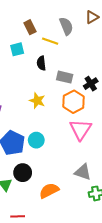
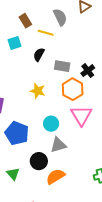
black semicircle: (41, 63) -> (39, 55), turned 40
cyan circle: (36, 140) -> (51, 124), moved
gray triangle: (83, 172) -> (58, 145), moved, turned -30
black circle: (23, 173) -> (39, 161), moved

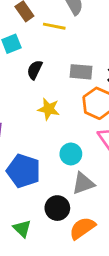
black semicircle: (39, 55) -> (35, 70), moved

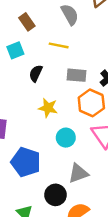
yellow line: (54, 26) -> (59, 45), moved
cyan circle: (71, 154) -> (66, 138), moved

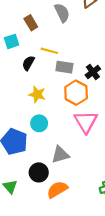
brown rectangle: (27, 22) -> (31, 23), moved
yellow line: (59, 45) -> (49, 51), moved
cyan circle: (66, 138) -> (39, 123), moved

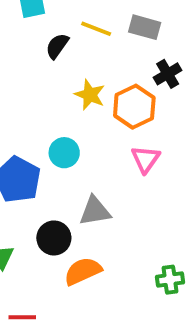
gray rectangle: (64, 67) -> (145, 27), moved
yellow star: (37, 95) -> (90, 95), moved
pink triangle: (86, 122) -> (146, 159), size x0.7

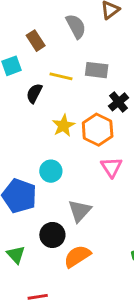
yellow star: (90, 95) -> (64, 126), turned 30
gray triangle: (95, 211) -> (80, 211), turned -30

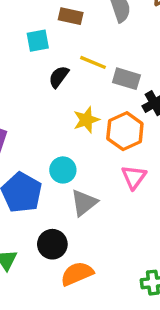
brown rectangle: (36, 41) -> (71, 16), turned -54
gray rectangle: (97, 70) -> (126, 79), moved
gray triangle: (80, 211) -> (84, 203), moved

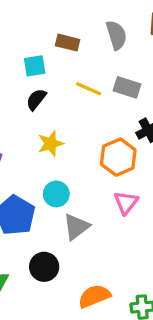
black semicircle: (59, 77) -> (36, 99), moved
gray rectangle: (126, 79) -> (127, 87), moved
yellow star: (86, 120) -> (51, 144), moved
orange semicircle: (77, 274) -> (94, 296), moved

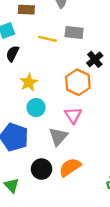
cyan circle: (56, 194) -> (36, 108), moved
pink triangle: (126, 203) -> (73, 115), moved
orange semicircle: (94, 296) -> (70, 167), moved

